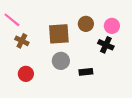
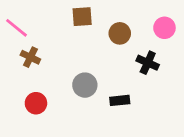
pink circle: (112, 26) -> (164, 28), moved
brown square: (59, 34) -> (82, 17), moved, size x0.7

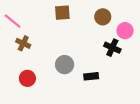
pink circle: (164, 28) -> (125, 31), moved
brown circle: (120, 33) -> (103, 17), moved

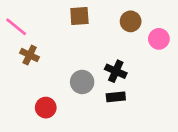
black cross: (112, 48) -> (116, 71), moved
red circle: (27, 78) -> (46, 108), moved

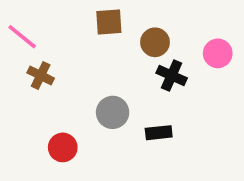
brown circle: (131, 21) -> (155, 42), moved
black cross: (116, 71) -> (172, 75), moved

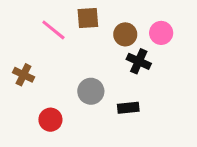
pink line: (22, 37) -> (53, 30), moved
pink circle: (218, 53) -> (161, 33), moved
brown cross: (41, 75) -> (24, 75), moved

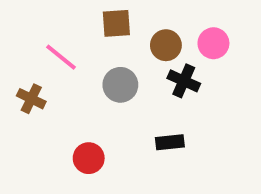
pink line: (53, 30) -> (61, 57), moved
gray circle: (91, 91) -> (120, 85), moved
red circle: (50, 120) -> (89, 158), moved

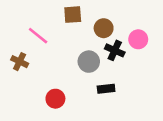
pink circle: (213, 43) -> (138, 39), moved
gray circle: (120, 85) -> (89, 62), moved

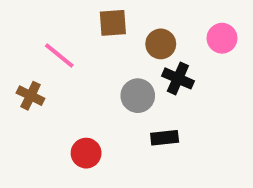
pink circle: (138, 39) -> (222, 38), moved

